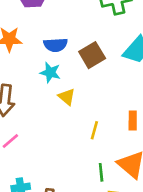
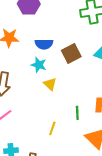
yellow line: (94, 130) -> (52, 128), moved
green line: (101, 172) -> (77, 113), moved

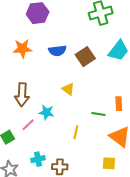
cyan star: (39, 65) -> (46, 112), moved
green line: (77, 113) -> (98, 114), turned -72

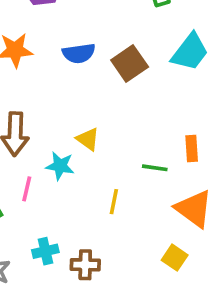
yellow triangle: (68, 89) -> (88, 139), moved
pink line: (28, 125) -> (27, 189), turned -32
yellow square: (109, 163) -> (175, 258), turned 32

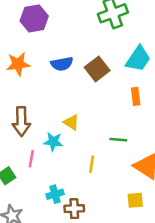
orange rectangle: (192, 149) -> (136, 96), moved
cyan cross: (45, 251) -> (55, 194), moved
yellow square: (175, 258) -> (135, 200), turned -36

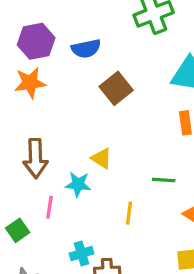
purple hexagon: (34, 18) -> (36, 41), moved
blue semicircle: (62, 64) -> (86, 49), moved
brown square: (97, 69) -> (116, 88), moved

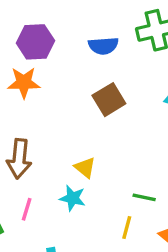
blue semicircle: (86, 49) -> (103, 46), moved
cyan star: (78, 184) -> (73, 198), moved
yellow line: (129, 213) -> (127, 228), moved

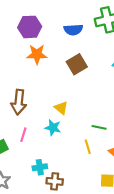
orange star: (24, 83) -> (37, 54), moved
yellow line: (127, 228) -> (88, 147), turned -32

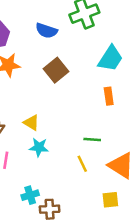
blue semicircle: (73, 30) -> (46, 31), turned 30
yellow triangle: (61, 108) -> (31, 123), moved

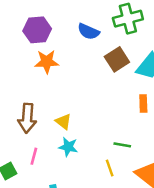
brown square: (56, 70) -> (117, 59), moved

